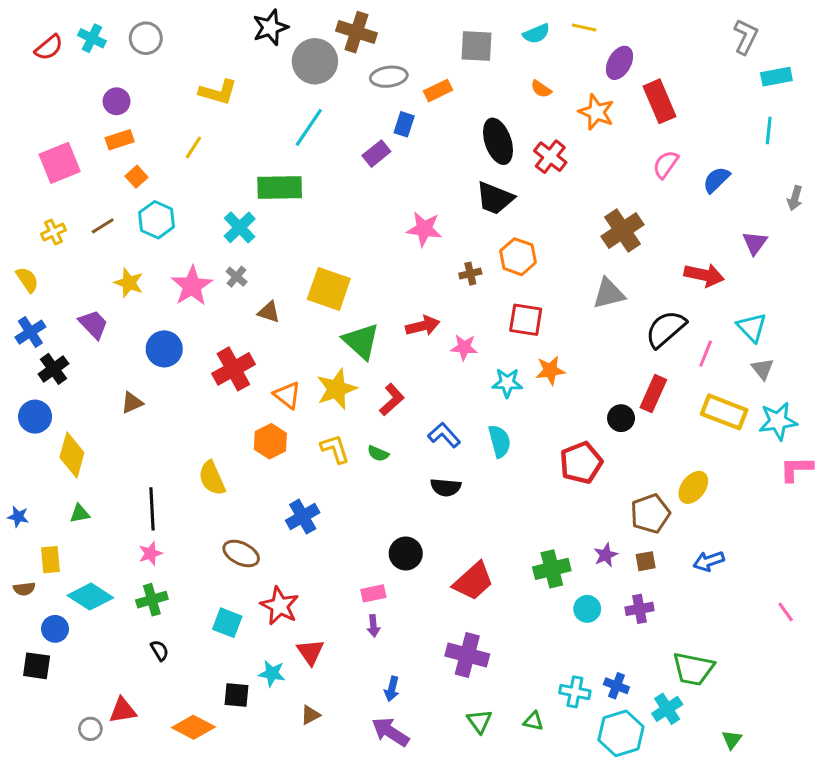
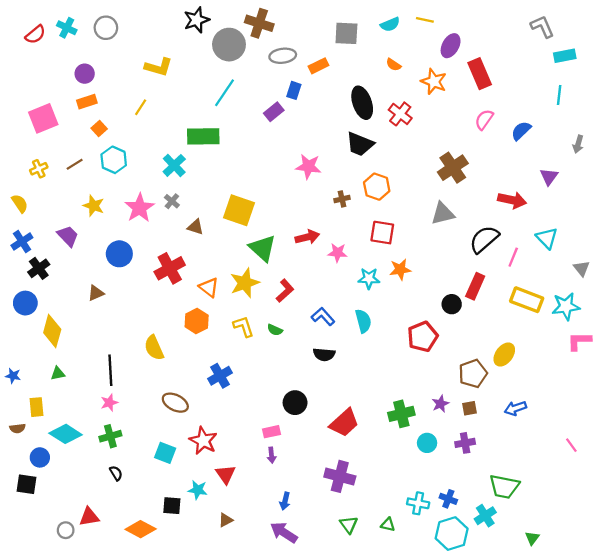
gray L-shape: (746, 37) -> (542, 27), turned -50
gray triangle: (763, 369) -> (581, 268), moved

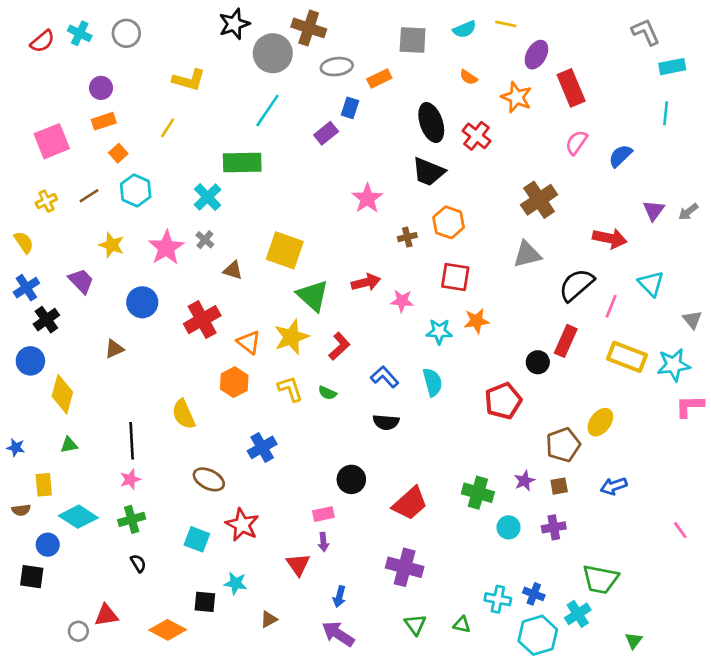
gray arrow: (578, 144) -> (688, 212), moved, turned 36
pink star: (308, 167) -> (367, 198), turned 30
green cross: (401, 414) -> (478, 493), turned 30
red triangle: (226, 474) -> (298, 565), moved

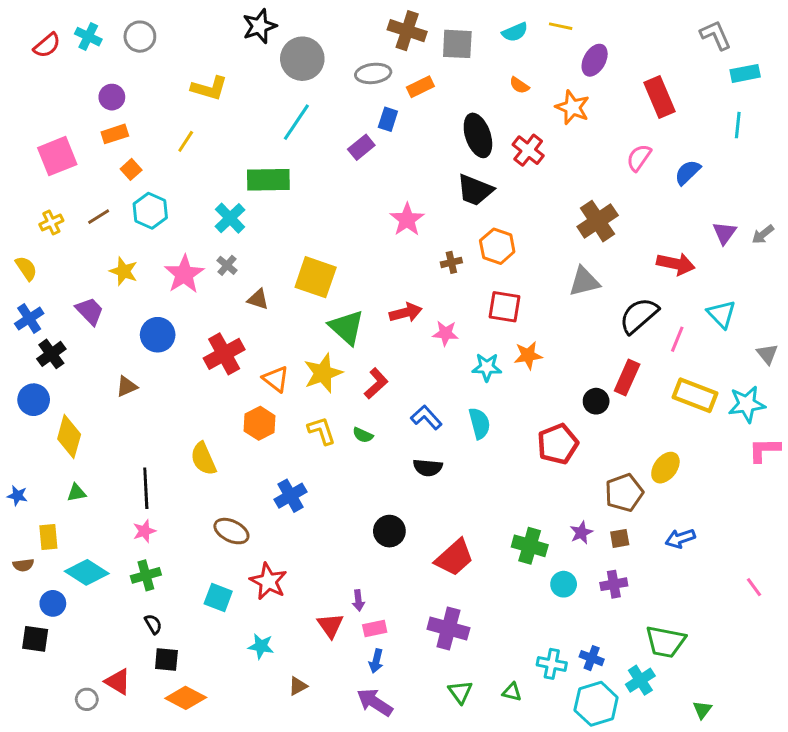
brown cross: (309, 28) -> (407, 31), moved
red rectangle: (571, 88) -> (660, 97), moved
pink rectangle: (323, 514) -> (375, 628), moved
black square: (205, 602) -> (166, 659), moved
red triangle: (106, 615) -> (118, 682), turned 40

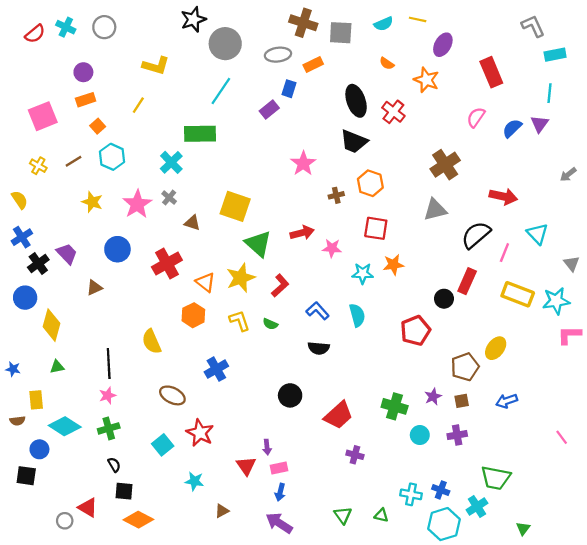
yellow cross: (51, 223) -> (38, 166), turned -35
purple triangle: (724, 233) -> (540, 124), moved
purple trapezoid: (90, 311) -> (67, 254), moved
cyan square: (218, 597) -> (163, 445), turned 30
purple cross: (448, 628) -> (355, 455), moved, size x0.6

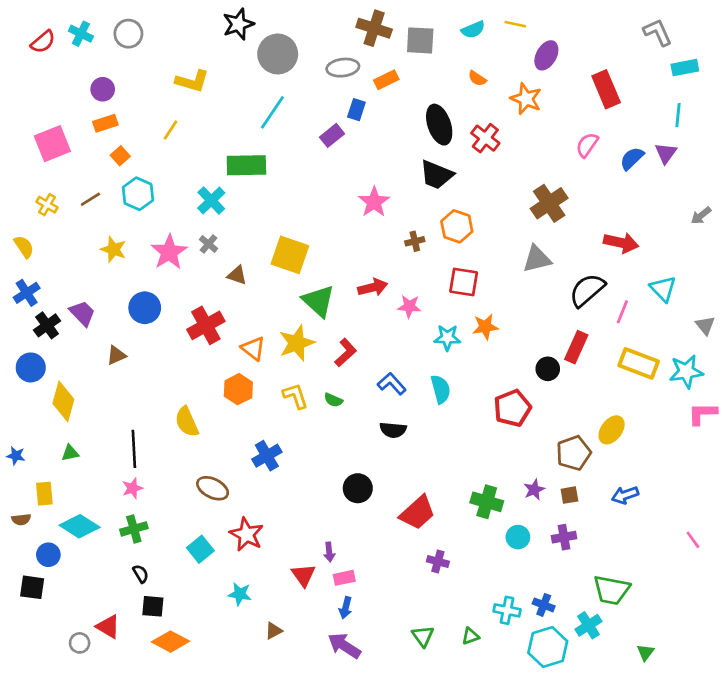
green triangle: (381, 515) -> (470, 636), turned -32

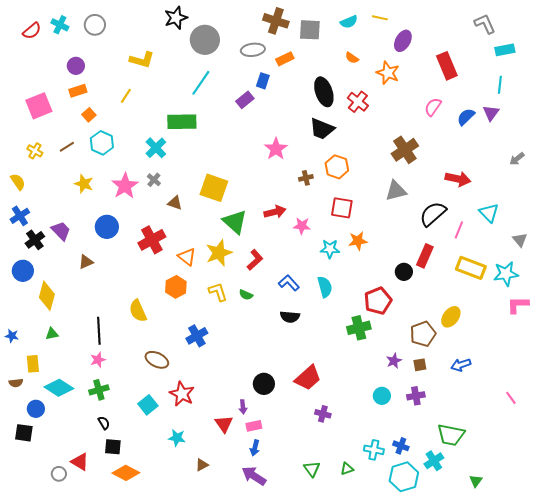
black circle: (358, 488) -> (264, 384), moved
green cross: (487, 502) -> (359, 328), moved, turned -30

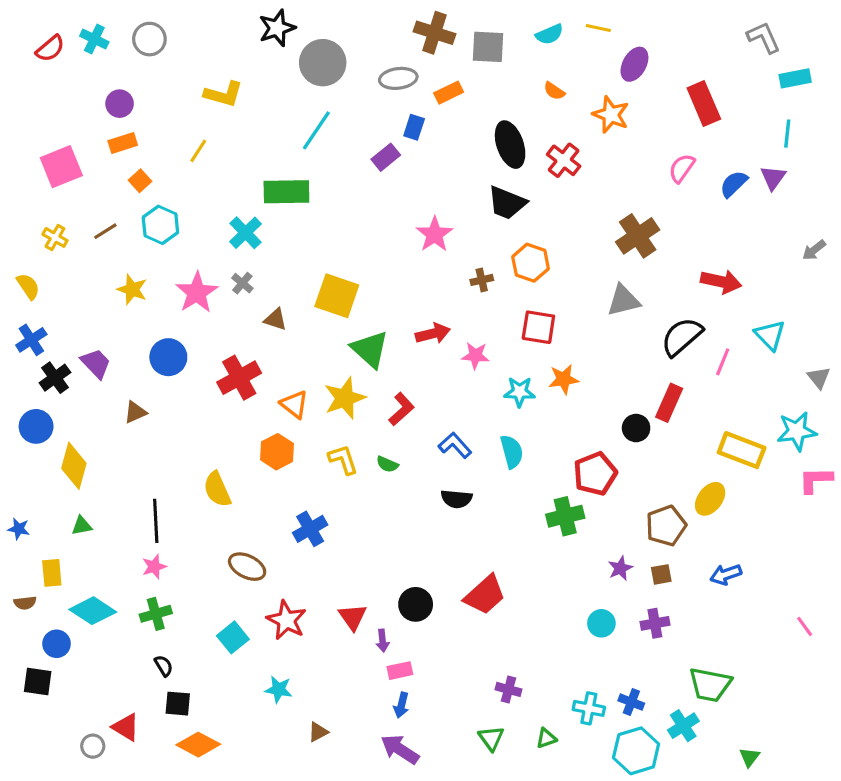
yellow rectangle: (471, 268) -> (742, 450), moved
purple cross: (323, 414) -> (508, 689), moved
red triangle: (224, 424) -> (353, 617), moved

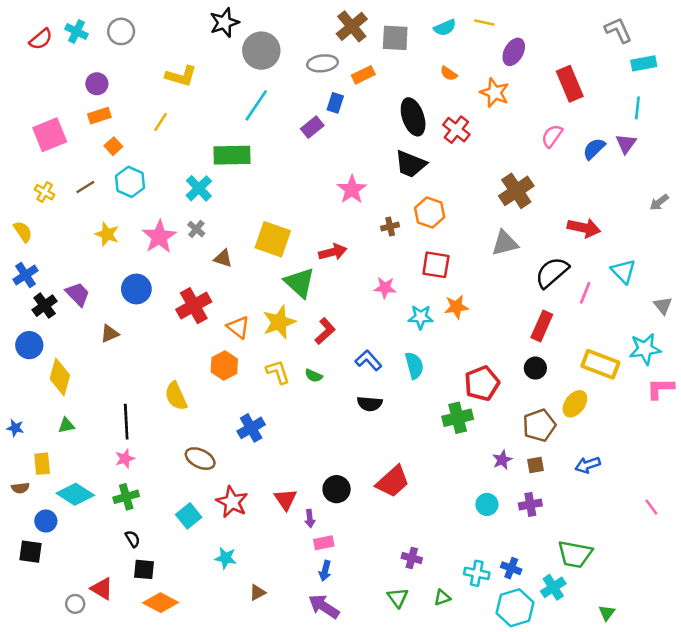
brown cross: (434, 33) -> (352, 26), turned 32
red arrow: (433, 334) -> (333, 252), moved
black circle: (636, 428) -> (535, 368), moved

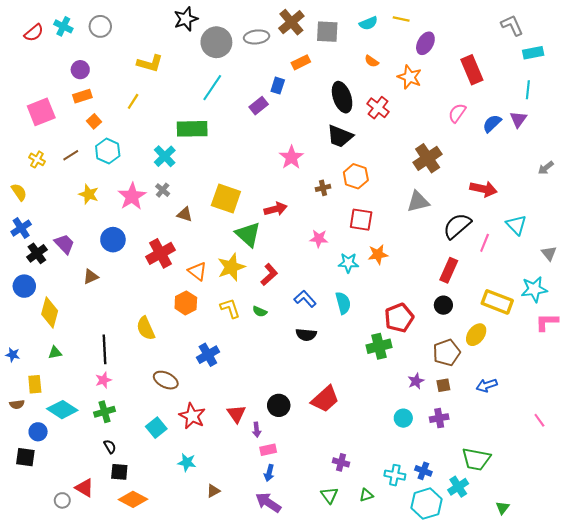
gray ellipse: (322, 63) -> (257, 37), moved

